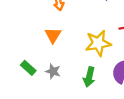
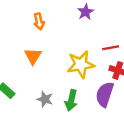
gray star: (53, 71) -> (45, 99), moved

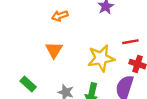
orange arrow: (39, 21) -> (60, 16), turned 84

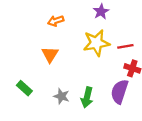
yellow star: (101, 58) -> (96, 43), moved

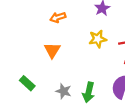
yellow star: (96, 43) -> (98, 39), size x0.7

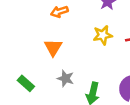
gray star: (64, 91) -> (66, 78), moved

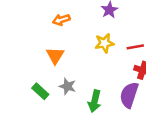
green rectangle: (26, 83) -> (40, 91), moved

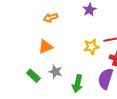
yellow star: (104, 43) -> (91, 47), moved
orange triangle: (55, 56) -> (45, 47), turned 35

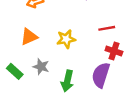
yellow star: (91, 47) -> (66, 39), moved

